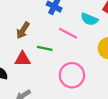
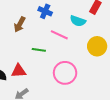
brown arrow: (23, 30) -> (20, 24), moved
red triangle: (23, 59) -> (19, 71), moved

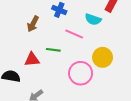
yellow circle: (97, 46) -> (103, 57), moved
red triangle: (19, 71) -> (32, 59), moved

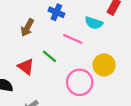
green line: (53, 50) -> (50, 56), turned 32
red triangle: (32, 59) -> (26, 67), turned 42

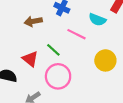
brown arrow: (27, 28) -> (33, 21), turned 49
pink circle: (80, 82) -> (58, 76), moved

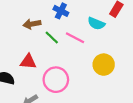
green line: (53, 50) -> (52, 37), moved
red triangle: (30, 59) -> (28, 62), turned -35

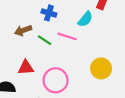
cyan semicircle: (96, 23) -> (85, 19), turned -63
yellow circle: (104, 65) -> (101, 68), moved

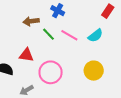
cyan semicircle: (85, 19) -> (95, 36), moved

